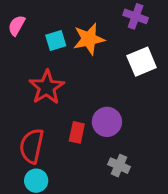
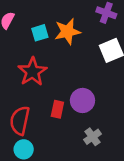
gray cross: (119, 166) -> (93, 137), turned 30

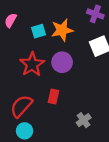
purple circle: (82, 100) -> (62, 62), moved
red semicircle: (20, 121) -> (21, 106), turned 30

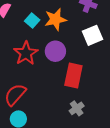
cyan square: (38, 31) -> (32, 20), turned -32
red rectangle: (53, 97) -> (73, 76), moved, size x1.6

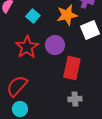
orange star: (55, 19) -> (67, 15), moved
gray cross: (77, 108) -> (75, 99), turned 32

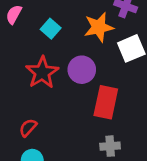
red semicircle: (17, 86) -> (28, 128), size x0.6

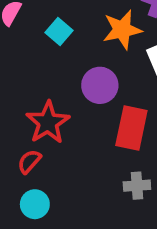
red star: (42, 72) -> (48, 122), moved

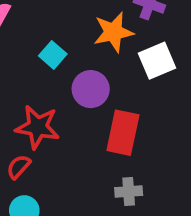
cyan square: (59, 31) -> (53, 55), moved
red star: (48, 122) -> (38, 127), turned -30

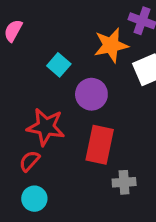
red rectangle: (123, 133) -> (100, 145), moved

